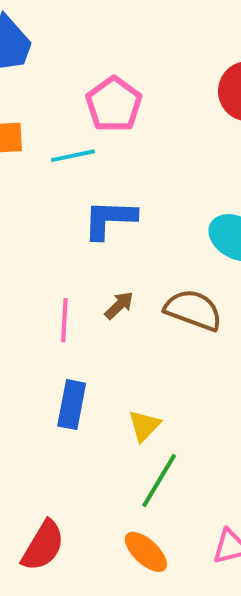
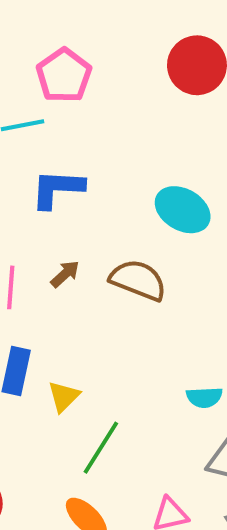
yellow triangle: (144, 426) -> (64, 397), moved

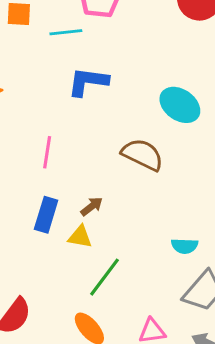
brown arrow: (65, 274) -> (92, 206), moved
yellow triangle: (64, 397) -> (80, 237), turned 50

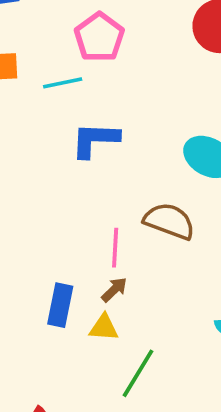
pink line: (47, 152) -> (115, 248), moved

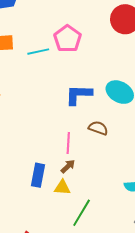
pink pentagon: (99, 37) -> (68, 39), moved
blue L-shape: (95, 140) -> (79, 95), moved
brown semicircle: (169, 221) -> (98, 128), size x0.7

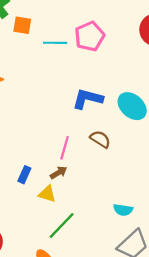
blue rectangle: (38, 175) -> (24, 175), size x0.7

